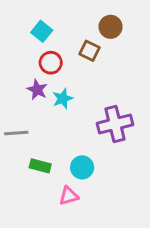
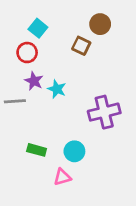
red circle: (51, 63) -> (27, 53), moved
cyan star: (63, 99) -> (57, 89), turned -30
gray line: (16, 133) -> (15, 101), moved

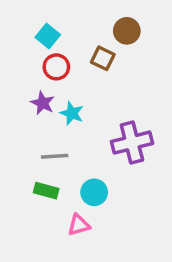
red circle: (27, 53) -> (56, 67), moved
gray line: (15, 101) -> (55, 156), moved

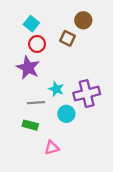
purple star: (43, 103) -> (28, 68), size x1.5
cyan star: (72, 113) -> (56, 89), moved
cyan circle: (94, 192) -> (66, 114), moved

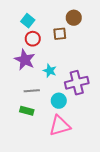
brown square: (67, 38) -> (60, 34), turned -32
cyan star: (56, 89) -> (50, 71), moved
pink triangle: (52, 148) -> (60, 126), moved, size x1.6

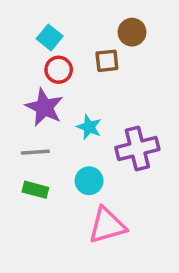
gray line: (32, 91) -> (35, 152), moved
cyan circle: (59, 101) -> (89, 181), moved
green rectangle: (27, 111) -> (35, 190), moved

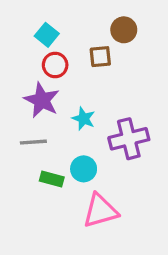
green rectangle: (35, 190) -> (52, 179), moved

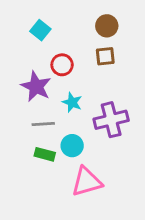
brown square: (100, 57) -> (105, 56), moved
red circle: (55, 65) -> (62, 65), moved
gray line: (33, 142) -> (43, 124), moved

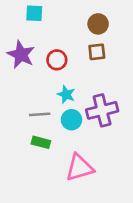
cyan square: (40, 30) -> (34, 13), moved, turned -36
purple star: (36, 86) -> (21, 55), moved
cyan circle: (72, 146) -> (71, 120), moved

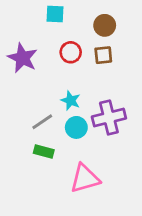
cyan square: (34, 13) -> (55, 14), moved
red circle: (57, 60) -> (71, 52), moved
gray line: (40, 114) -> (42, 122), turned -30

